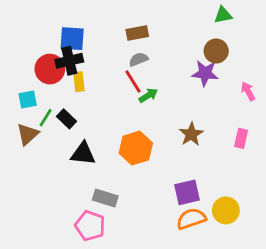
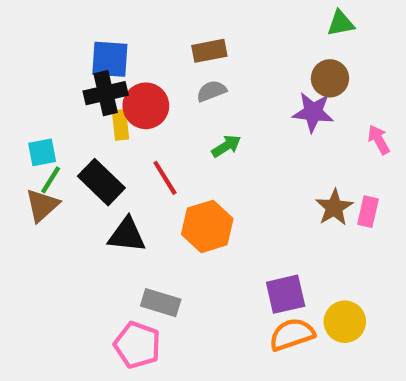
red circle: (50, 69) -> (146, 106), moved
red line: (133, 82) -> (165, 178), moved
green line: (46, 118) -> (51, 180), moved
black rectangle: (66, 119) -> (101, 182), size x1.5
brown star: (191, 134) -> (334, 207), moved

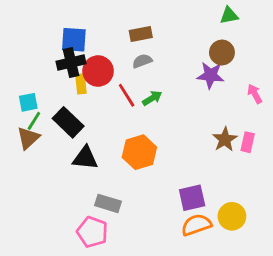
red line: (165, 178) -> (127, 95), moved

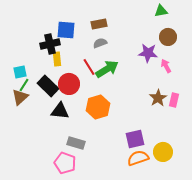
blue square: (74, 40) -> (66, 30), moved
brown circle: (222, 52) -> (168, 37), moved
red circle: (98, 71) -> (69, 84), moved
pink arrow: (255, 94) -> (166, 66), moved
green arrow: (152, 98) -> (107, 69), size x1.6

